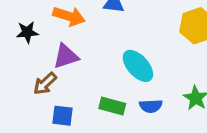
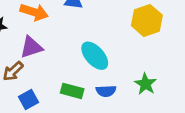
blue square: (63, 116) -> (28, 99), turned -36

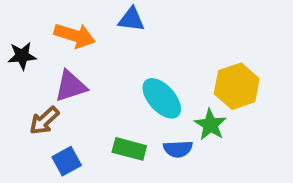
yellow hexagon: (147, 20) -> (237, 86), moved
green star: (145, 84) -> (210, 125), moved

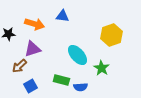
yellow hexagon: (237, 86) -> (111, 35), moved
blue semicircle: (178, 149) -> (80, 87), moved

